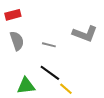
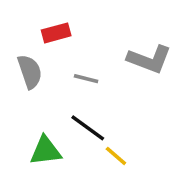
red rectangle: (13, 15) -> (56, 33), moved

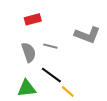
gray semicircle: (30, 72) -> (29, 52), moved

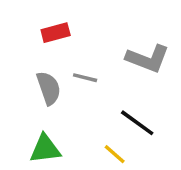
black line: (51, 75) -> (137, 123), moved

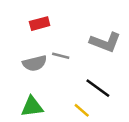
gray semicircle: (49, 88) -> (35, 63), turned 95

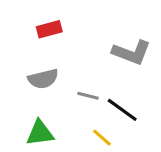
gray line: (61, 56) -> (88, 96), moved

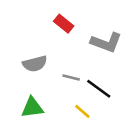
red rectangle: (49, 29) -> (64, 24), moved, turned 54

